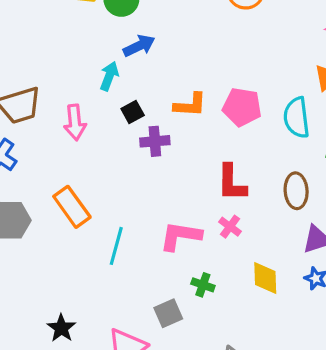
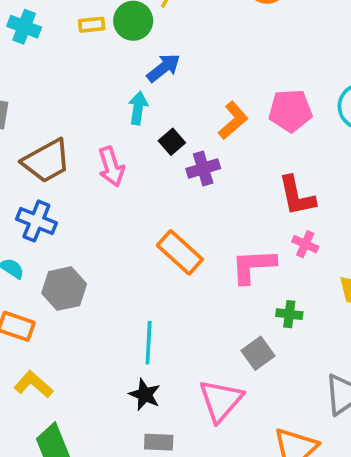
orange L-shape: (190, 105) -> (233, 120), turned -32
orange rectangle: (72, 207) -> (180, 252), moved
cyan line: (116, 246) -> (149, 343), moved

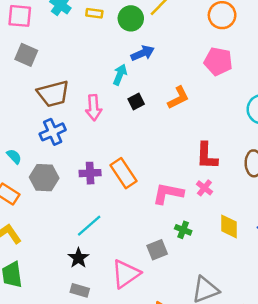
yellow rectangle: (92, 25) -> (94, 13), moved
pink pentagon: (290, 111) -> (218, 61), moved
purple cross: (203, 169) -> (90, 173), moved
blue cross: (36, 221) -> (53, 132), moved, turned 30
cyan line: (149, 343) -> (89, 226), turned 32

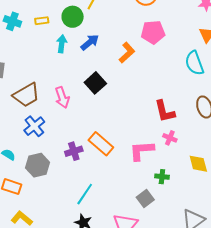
cyan arrow: (120, 75) -> (62, 44), moved
orange L-shape: (178, 98) -> (127, 53), moved
black square: (136, 102) -> (95, 83), size x1.5

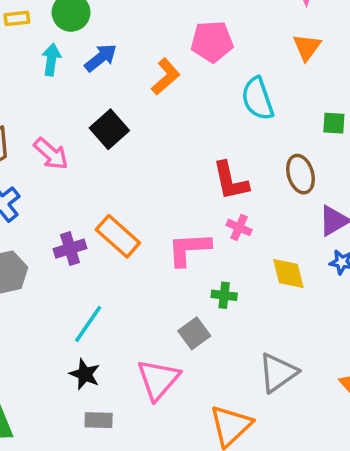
cyan semicircle: (194, 63) -> (258, 99), moved
pink arrow: (62, 97) -> (51, 154), turned -30

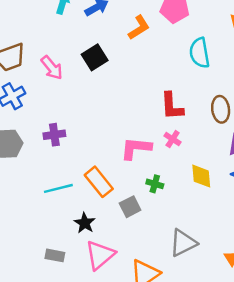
orange rectangle: (118, 236) -> (99, 182), moved
cyan line: (88, 324) -> (58, 188), turned 32
black star: (85, 374) -> (85, 223), moved
pink triangle: (158, 379) -> (100, 255), moved

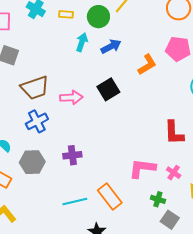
pink arrow: (52, 68) -> (71, 97), turned -55
pink cross: (173, 139) -> (174, 173), moved
gray square: (130, 207) -> (170, 220), moved, turned -30

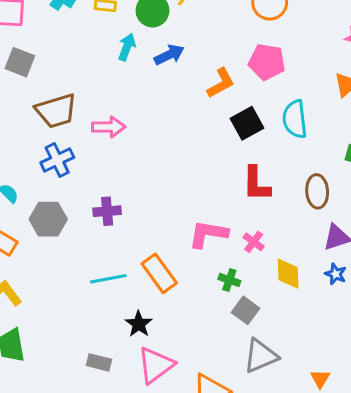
black square: (108, 89) -> (247, 123), moved

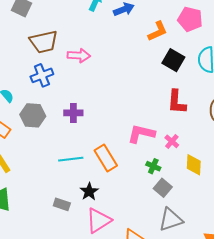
black square: (247, 123) -> (173, 60), turned -35
gray rectangle: (99, 362) -> (62, 204), moved

